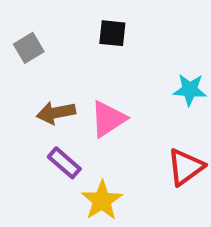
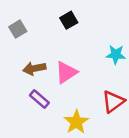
black square: (112, 33) -> (69, 20), turned -36
yellow star: (102, 200) -> (76, 122), moved

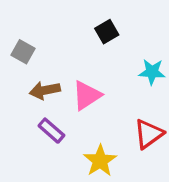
black square: (69, 20) -> (107, 32), moved
gray square: (18, 29) -> (23, 52), moved, turned -30

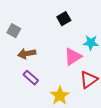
pink triangle: (87, 95) -> (73, 57), moved

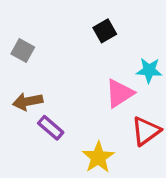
brown arrow: (27, 54) -> (28, 101), moved

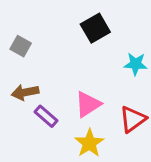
black square: (105, 31) -> (95, 28), size x1.4
pink triangle: (120, 93) -> (88, 104), moved

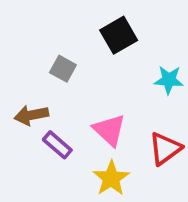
gray square: (21, 46) -> (63, 69), moved
pink triangle: (88, 104) -> (109, 130), turned -44

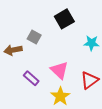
brown arrow: (31, 115) -> (13, 50), moved

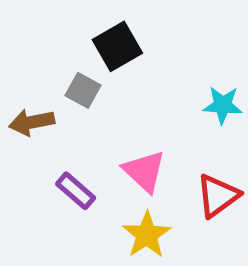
black square: (64, 19) -> (117, 46), moved

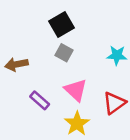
gray square: (83, 90) -> (64, 53), moved

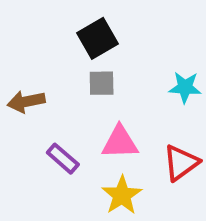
gray square: (64, 53) -> (102, 83), turned -30
pink triangle: (76, 90) -> (120, 142), turned -45

